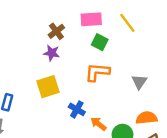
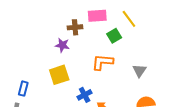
brown cross: (56, 31) -> (75, 27), moved, turned 32
green square: (100, 42) -> (114, 36), moved, turned 32
blue cross: (77, 109) -> (85, 95), turned 32

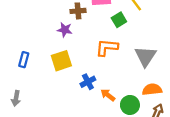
gray triangle: (139, 71) -> (145, 56), size x1.5
blue rectangle: (23, 89) -> (24, 60), moved

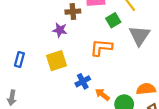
gray triangle: (145, 56) -> (139, 36), moved

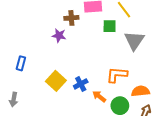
green square: (113, 20) -> (110, 26), turned 32
orange L-shape: (101, 48) -> (117, 75), moved
yellow square: (57, 61) -> (56, 81), moved, turned -30

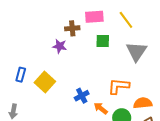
green square: (110, 26) -> (103, 41), moved
yellow square: (56, 81) -> (45, 82), moved

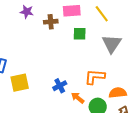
purple star: (60, 46) -> (27, 12), moved
yellow square: (45, 82) -> (20, 83), moved, turned 36

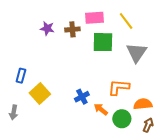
purple star: (27, 12) -> (47, 28), moved
green square: (80, 34) -> (103, 42), size x1.5
yellow square: (20, 83) -> (40, 94), turned -30

